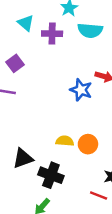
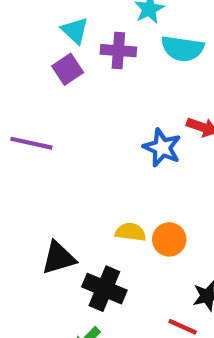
purple square: (15, 63) -> (68, 69), moved

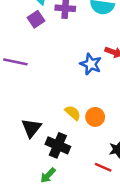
yellow semicircle: (130, 232) -> (73, 113), turned 35
black triangle: (59, 258) -> (31, 128), turned -35

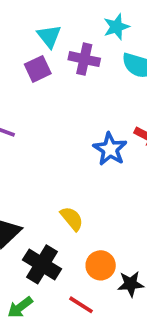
orange circle: (95, 117) -> (101, 265), moved
red line: (103, 167) -> (81, 305), moved

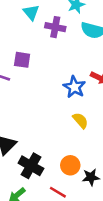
purple square: (38, 69) -> (22, 60), moved, turned 36
yellow semicircle: (72, 219) -> (80, 120), moved

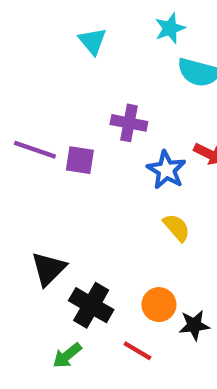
purple cross: (55, 27) -> (129, 123), moved
purple square: (22, 60) -> (80, 160), moved

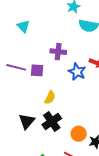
cyan triangle: (92, 41) -> (23, 26), moved
yellow semicircle: (177, 228) -> (50, 98), moved, turned 72
black cross: (91, 305) -> (52, 122), moved, turned 30

